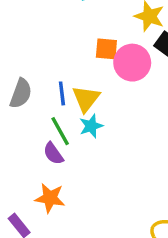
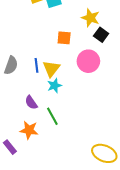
pink circle: (132, 63) -> (88, 61), moved
green line: (60, 131) -> (52, 116), moved

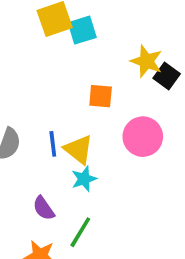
black square: (101, 35) -> (167, 76), moved
yellow triangle: (51, 69) -> (79, 149), turned -30
green line: (52, 116) -> (80, 232), turned 60

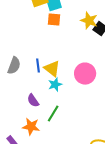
orange square: (101, 96) -> (54, 20), moved
pink circle: (143, 137) -> (85, 74), moved

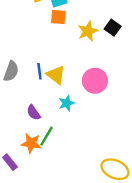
yellow star: (89, 21) -> (88, 31), moved, turned 30
cyan star: (55, 85) -> (67, 103), moved
green line: (53, 114) -> (46, 136), moved

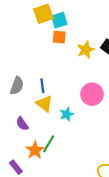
yellow triangle: (56, 75) -> (44, 104), moved
purple semicircle: (34, 113) -> (22, 124), moved
orange star: (31, 143) -> (35, 150), turned 30

